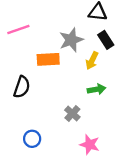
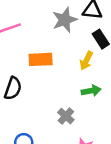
gray star: (71, 40) -> (65, 20), moved

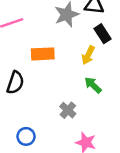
green arrow: (91, 91) -> (93, 85), turned -126

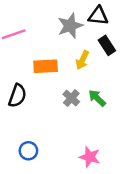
yellow arrow: (88, 55) -> (82, 60), moved
gray cross: (68, 110) -> (71, 98), moved

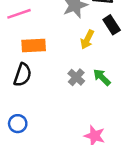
orange rectangle: (46, 66) -> (34, 46), moved
blue circle: (28, 151) -> (18, 124), moved

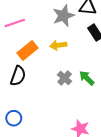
yellow arrow: (87, 39) -> (58, 45), moved, turned 56
orange rectangle: (34, 46) -> (28, 51), turned -36

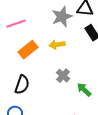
black semicircle: (18, 76) -> (22, 85), moved
green arrow: (87, 78) -> (84, 90), moved

